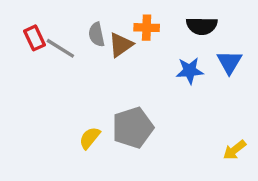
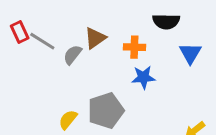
orange cross: (147, 28) -> (134, 47), moved
gray semicircle: (97, 34) -> (72, 55), moved, turned 50
blue star: (190, 71) -> (143, 77), moved

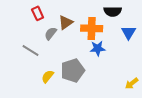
red rectangle: (20, 32) -> (38, 13), moved
gray line: (42, 41) -> (31, 50), moved
orange cross: (134, 47) -> (92, 28), size x1.5

